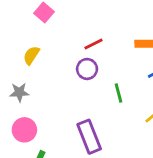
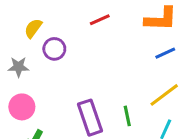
purple circle: (87, 69) -> (54, 49), moved
green line: (119, 93) -> (127, 116), moved

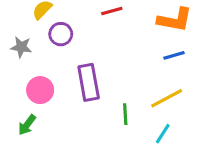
pink circle: (22, 107) -> (40, 90), moved
purple rectangle: (90, 118) -> (89, 82), moved

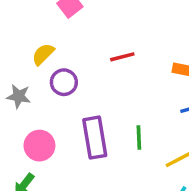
green line: (125, 114) -> (139, 138), moved

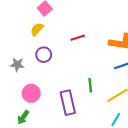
yellow semicircle: (43, 54) -> (37, 29), moved
purple rectangle: (95, 138) -> (68, 103), moved

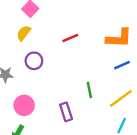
purple rectangle: (68, 103) -> (66, 112), size x0.7

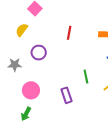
yellow semicircle: (24, 33) -> (22, 30), moved
red line: (70, 38) -> (69, 33), turned -56

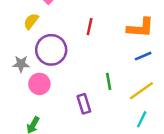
purple circle: (39, 53) -> (51, 50), size x1.6
pink circle: (31, 90) -> (39, 84), moved

